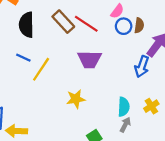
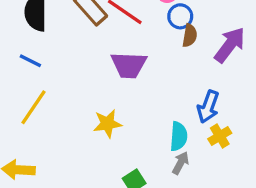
brown semicircle: (139, 25) -> (190, 36), moved
blue arrow: (142, 67) -> (208, 107), moved
yellow line: (41, 69) -> (34, 107), moved

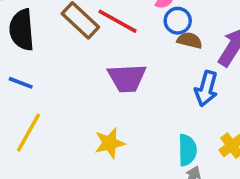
brown semicircle: (190, 36) -> (190, 40), turned -80
blue arrow: (208, 107) -> (206, 89), moved

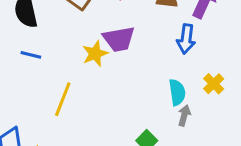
yellow line: (28, 133) -> (63, 99), moved
yellow star: (110, 143) -> (95, 54), moved

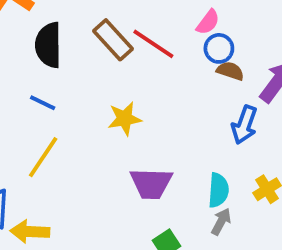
purple trapezoid: (119, 39) -> (151, 183), moved
yellow line: (63, 99) -> (43, 157), moved

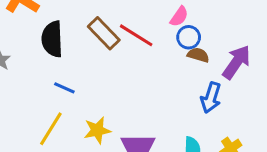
blue line: (43, 103) -> (64, 88), moved
yellow star: (125, 119) -> (97, 130), moved

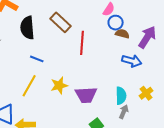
red line: (136, 35) -> (82, 43), moved, turned 65
blue arrow: (211, 98) -> (132, 61), turned -90

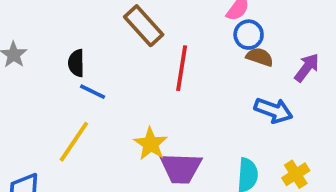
black semicircle: (27, 28) -> (76, 63), moved, size x0.6
purple arrow: (147, 37) -> (307, 68), size x0.7
yellow star: (59, 85) -> (151, 144), moved, turned -30

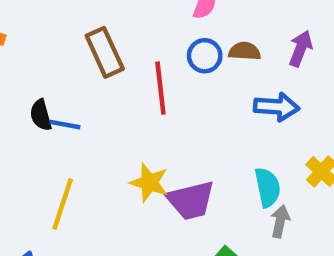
brown rectangle: (144, 26) -> (105, 52), turned 33
blue circle: (249, 35) -> (205, 56), moved
blue line: (93, 92) -> (65, 125), moved

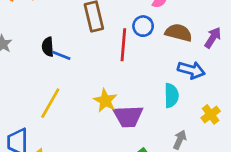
brown semicircle: (245, 51) -> (179, 33), size x1.4
blue circle: (205, 56) -> (143, 26), moved
cyan semicircle: (268, 187) -> (171, 96), moved

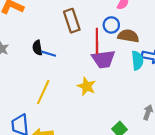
brown semicircle: (179, 33) -> (128, 36), moved
cyan semicircle: (171, 96) -> (137, 61), moved
purple trapezoid: (128, 116) -> (103, 59), moved

